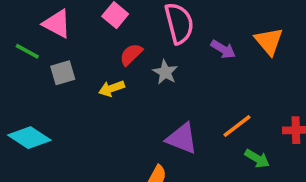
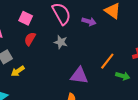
red semicircle: (131, 54) -> (30, 39), moved
yellow arrow: (111, 88) -> (18, 71), moved

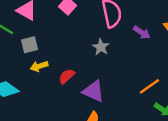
red semicircle: (30, 39) -> (67, 76), moved
purple triangle: (79, 76) -> (93, 91), moved

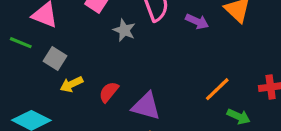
gray square: (29, 45) -> (55, 59), turned -35
gray star: (101, 47) -> (124, 30), moved

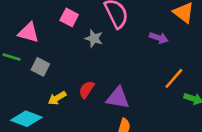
purple arrow: (197, 21) -> (159, 38), moved
yellow arrow: (71, 84) -> (57, 98), moved

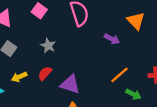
gray star: (94, 38) -> (48, 46), moved

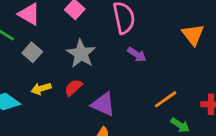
purple arrow: (112, 39) -> (137, 55), moved
gray star: (48, 46) -> (81, 54), size x1.5

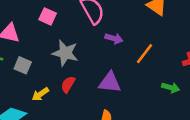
orange line: (166, 99) -> (145, 54), moved
purple triangle: (103, 104) -> (110, 83), moved

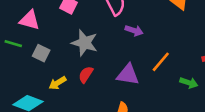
orange line: (145, 54) -> (161, 62), moved

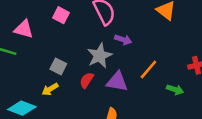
gray star: (85, 43) -> (100, 56), moved, turned 30
gray square: (41, 53) -> (58, 66), moved
red semicircle: (86, 75) -> (87, 80), moved

